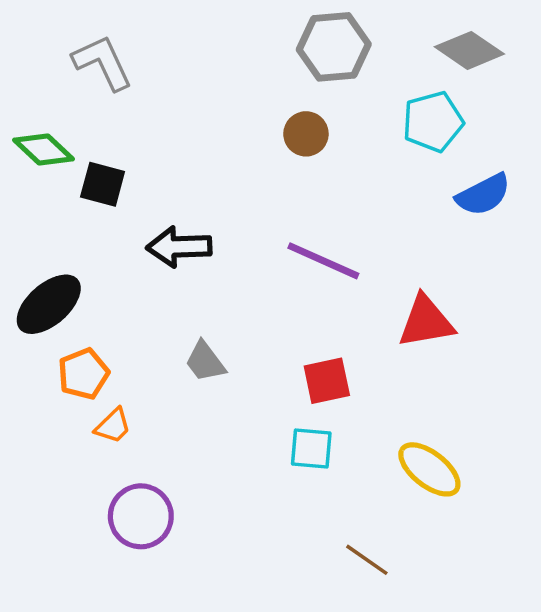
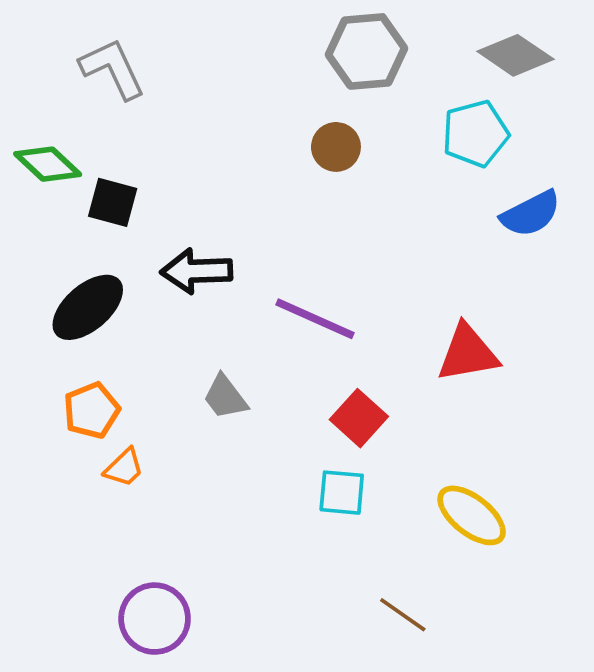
purple line: (323, 261) -> (315, 319), moved
black ellipse: (49, 304) -> (88, 307), moved
red square: (327, 381) -> (359, 418), turned -36
purple circle: (141, 516) -> (155, 619), moved

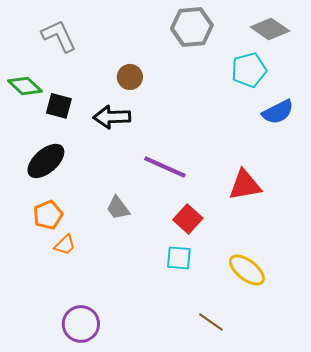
brown circle: (336, 147) -> (130, 77), moved
black arrow: (197, 271) -> (112, 117), moved

